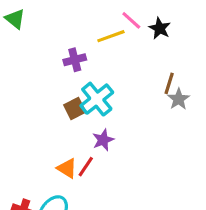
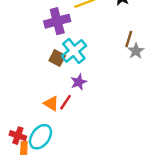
purple cross: (75, 60) -> (57, 21), size x1.5
brown square: (75, 109) -> (57, 58), turned -35

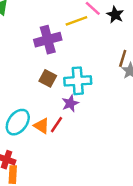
cyan cross: (74, 51) -> (78, 81), moved, turned 35
cyan ellipse: (41, 137) -> (18, 122), moved

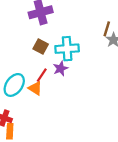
red line: (56, 125) -> (42, 75), moved

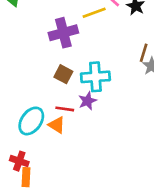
red line: (42, 75) -> (65, 109), turned 64

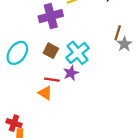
cyan cross: (95, 77) -> (78, 53), turned -35
cyan ellipse: (31, 121) -> (17, 53), moved

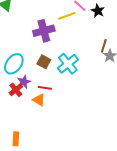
purple star: (71, 73) -> (24, 82), moved
red cross: (14, 123) -> (16, 90), moved, turned 32

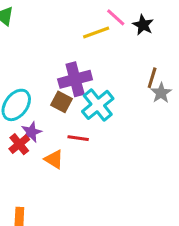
purple cross: (44, 31) -> (75, 79), moved
red line: (45, 88) -> (78, 138), moved

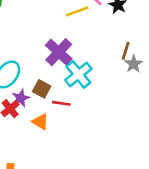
purple cross: (75, 79) -> (59, 52), turned -32
brown square: (62, 102) -> (42, 89), moved

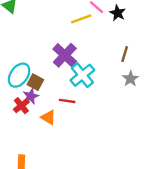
gray star: (134, 64) -> (130, 79), moved
brown square: (42, 89) -> (35, 82), moved

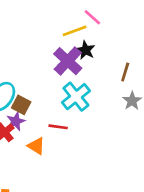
black star: (118, 13) -> (86, 50), moved
purple cross: (65, 55) -> (68, 61), moved

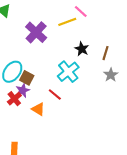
black star: (86, 50) -> (82, 49), moved
purple cross: (68, 61) -> (36, 32), moved
red line: (58, 127) -> (55, 95), turned 32

